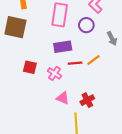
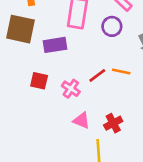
purple rectangle: (63, 47) -> (55, 45), moved
orange line: (94, 60) -> (121, 71), turned 48
red line: (75, 63) -> (97, 75), turned -32

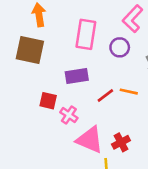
purple rectangle: (55, 45) -> (77, 76), moved
pink cross: (71, 89) -> (69, 115), moved
pink triangle: (81, 121) -> (90, 140), size x1.6

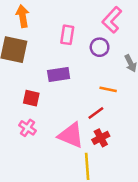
pink rectangle: (86, 34) -> (67, 35), size x0.7
red line: (105, 96) -> (96, 113), moved
pink cross: (69, 115) -> (28, 128), moved

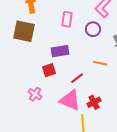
red square: (31, 98) -> (49, 70), moved, turned -32
red line: (96, 113) -> (77, 78), moved

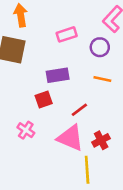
pink rectangle: (67, 19) -> (67, 34), turned 63
orange line: (100, 63) -> (102, 79), moved

